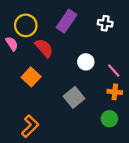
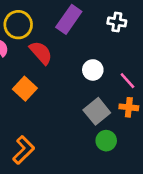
gray square: (74, 97) -> (97, 111), moved
green circle: (109, 119) -> (106, 141), moved

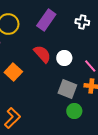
red semicircle: (41, 53) -> (42, 54), moved
gray square: (97, 111) -> (67, 89), turned -30

